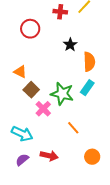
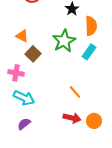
green star: (62, 94) -> (64, 41), moved, turned 30
pink cross: (43, 109) -> (16, 73), moved, turned -35
red arrow: (49, 156) -> (72, 118), moved

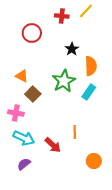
orange line: (75, 92) -> (75, 132), turned 40
red arrow: (72, 118) -> (53, 145), moved, turned 30

